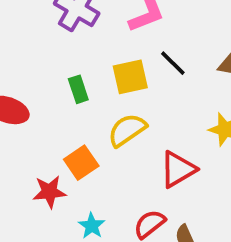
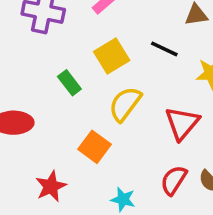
black line: (173, 63) -> (164, 49), moved
red star: (49, 192) -> (51, 186), moved

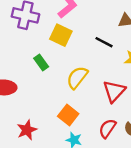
yellow square: (112, 56) -> (61, 35), moved, turned -35
orange square: (94, 147) -> (68, 115), moved

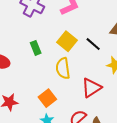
yellow square: (61, 35) -> (67, 41), moved
yellow semicircle: (77, 77) -> (63, 68), turned -60

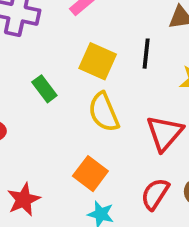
black line: (93, 44) -> (146, 54), turned 70

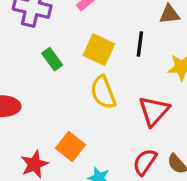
green rectangle: (44, 89) -> (52, 59), moved
orange square: (90, 174) -> (70, 146), moved

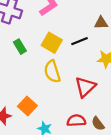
black line: (140, 44) -> (80, 41), turned 56
red semicircle: (145, 162) -> (76, 121), turned 48

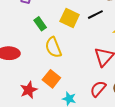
yellow semicircle: (52, 72) -> (53, 47), moved
red semicircle: (76, 121) -> (98, 89), turned -42

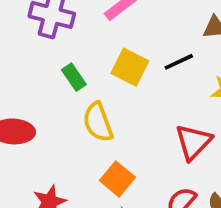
orange square: (51, 79) -> (117, 179), moved

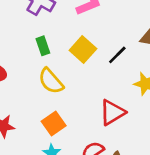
black line: (179, 62) -> (117, 55), turned -35
yellow semicircle: (98, 122) -> (51, 81), turned -36

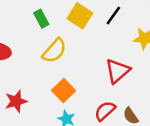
yellow semicircle: (51, 81) -> (54, 51), turned -88

